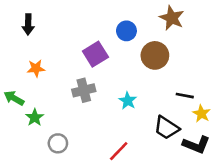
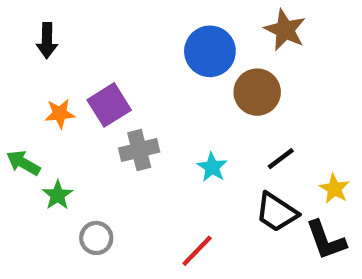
blue circle: (126, 31) -> (210, 51), size x1.5
purple square: (95, 54) -> (109, 105), moved
black line: (185, 96) -> (281, 159), moved, turned -48
black L-shape: (196, 145) -> (326, 240), turned 48

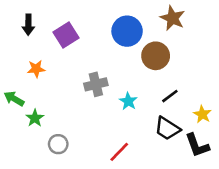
purple square: (109, 105) -> (66, 35), moved
gray cross: (139, 150) -> (96, 84), moved

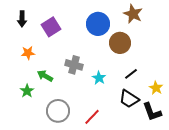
gray cross: (96, 84) -> (74, 65), turned 30
green arrow: (14, 99) -> (45, 76), moved
gray circle: (58, 144) -> (58, 111), moved, size x1.5

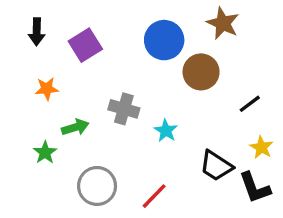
black line: (131, 74) -> (250, 104), moved
green arrow: (45, 76) -> (75, 127), turned 133

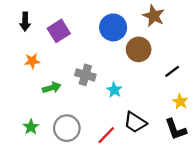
green star: (45, 152) -> (31, 127), moved
black trapezoid: (216, 166) -> (135, 122), moved

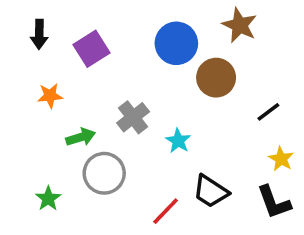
gray cross: (85, 75) -> (133, 117), turned 36
gray circle: (67, 128) -> (104, 173), moved

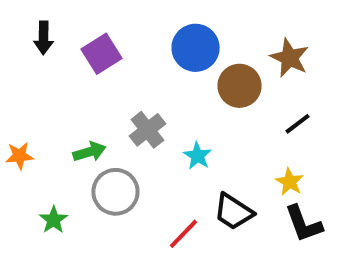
brown star: (240, 25) -> (290, 58), moved
orange star: (50, 96) -> (19, 156), moved
yellow star: (281, 159) -> (290, 182), moved

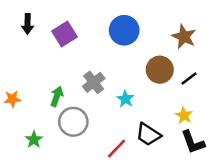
brown circle: (240, 86) -> (160, 70), moved
green arrow: (89, 152) -> (57, 96), turned -54

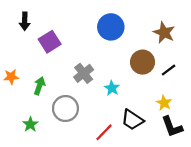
purple square: (64, 34) -> (50, 42), moved
green arrow: (57, 96) -> (39, 86), moved
orange star: (12, 99) -> (11, 77), moved

